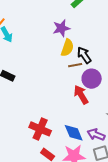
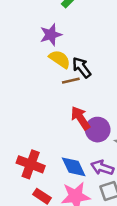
yellow semicircle: (67, 48) -> (60, 59), turned -72
purple circle: (92, 79) -> (98, 130), moved

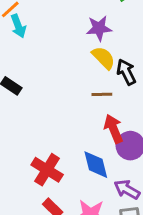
brown line: (71, 81) -> (102, 94), moved
blue diamond: (74, 167) -> (96, 165), moved

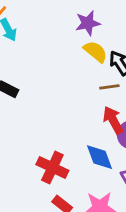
brown line: (102, 94) -> (109, 87), moved

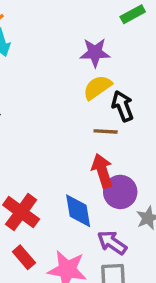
yellow semicircle: (95, 52) -> (97, 87), turned -85

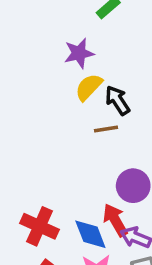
red arrow: (102, 171) -> (115, 220), moved
blue diamond: (78, 211) -> (90, 234), moved

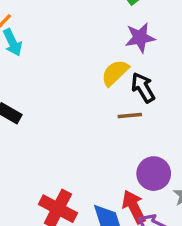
purple star: (79, 53) -> (140, 38), moved

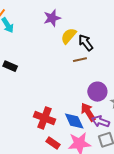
purple star: (140, 38) -> (52, 18), moved

